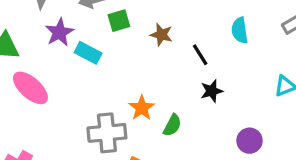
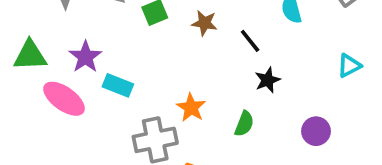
purple star: (59, 32) -> (85, 57), moved
cyan rectangle: (88, 53) -> (118, 85), moved
green semicircle: (172, 125) -> (244, 124), moved

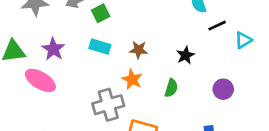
brown star: (204, 23) -> (139, 50), moved
black line: (250, 41) -> (217, 26), moved, turned -72
cyan rectangle: (118, 85) -> (100, 47), moved

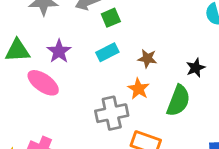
cyan rectangle: (100, 47) -> (107, 52), turned -48
green semicircle: (171, 88) -> (178, 101), size x1.6

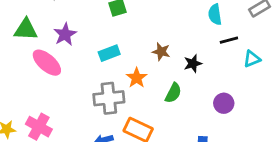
cyan rectangle: (107, 52) -> (109, 53), moved
brown star: (147, 59) -> (161, 52), moved
green semicircle: (178, 101) -> (173, 93), size x0.7

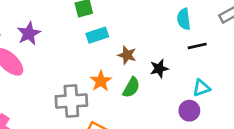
cyan rectangle: (109, 53) -> (97, 35), moved
cyan triangle: (252, 59) -> (201, 88), moved
green semicircle: (173, 93) -> (131, 87), moved

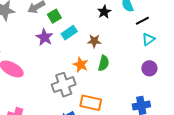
purple star: (29, 34) -> (45, 37), moved
black star: (159, 69) -> (104, 12), moved
cyan triangle: (201, 88) -> (148, 39), moved

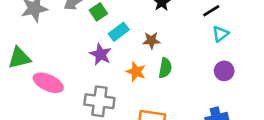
purple star: (45, 37) -> (100, 54), moved
gray cross: (64, 85) -> (99, 101), moved, turned 30

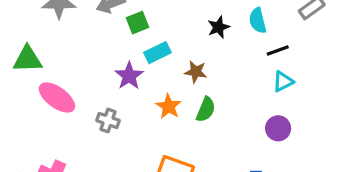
gray cross: (99, 101) -> (108, 120), moved, size x0.6

